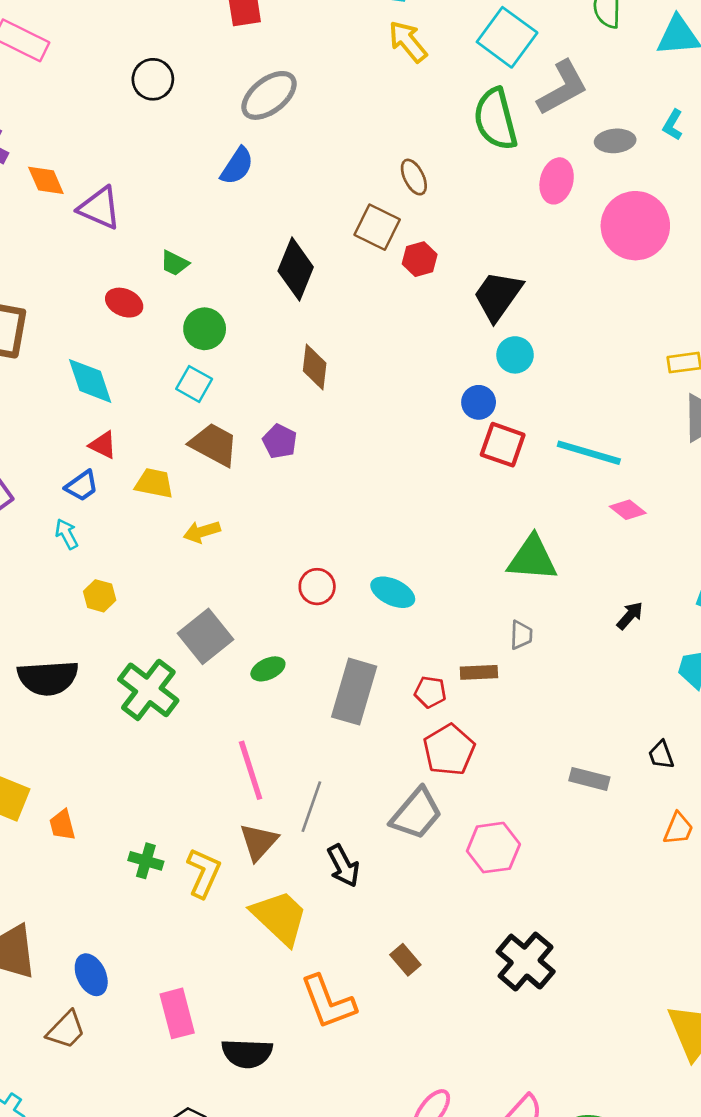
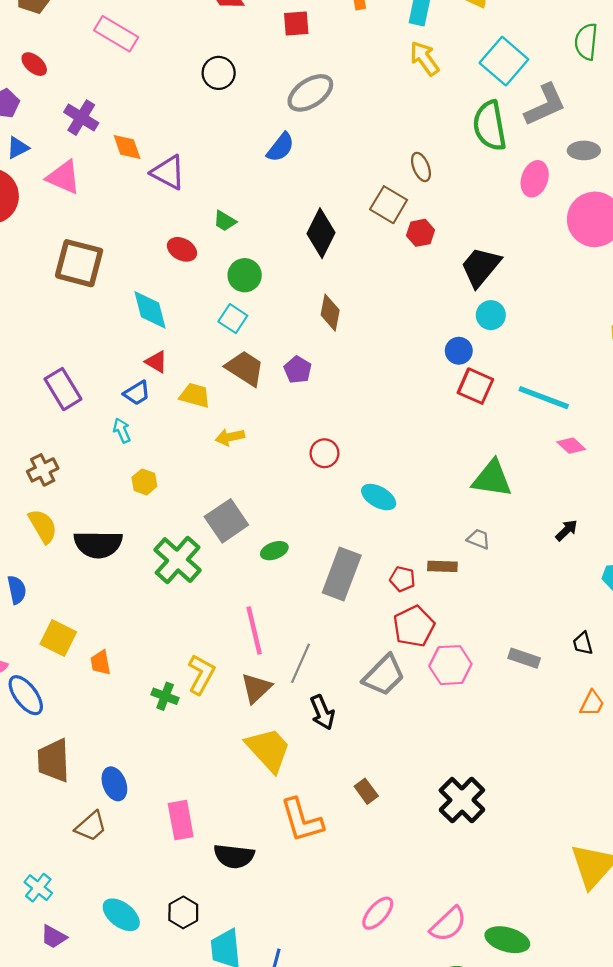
red circle: (317, 587) -> (324, 453), moved
gray trapezoid: (521, 635) -> (478, 539), turned -75
pink hexagon: (493, 848) -> (450, 665), moved
yellow L-shape: (204, 873) -> (201, 674), moved

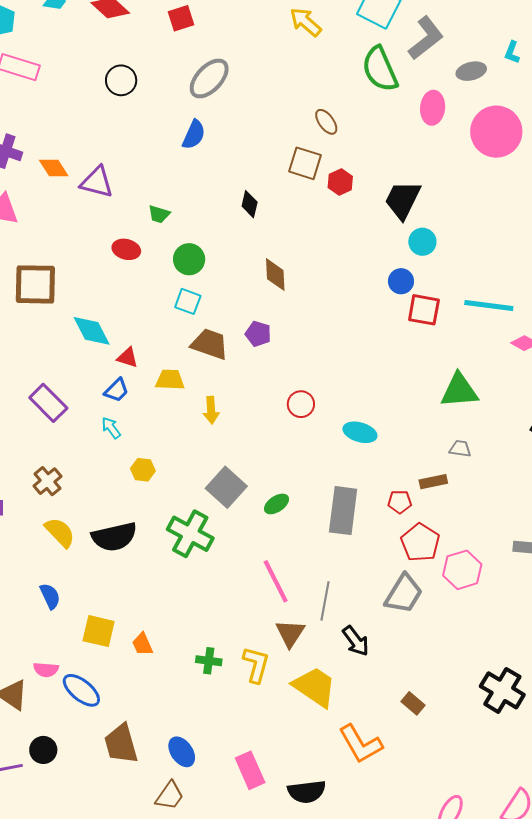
black diamond: (321, 233) -> (250, 204), size x0.6
cyan diamond: (150, 310) -> (92, 331), moved
yellow arrow: (230, 437) -> (211, 410), turned -68
yellow L-shape: (201, 674) -> (256, 665), moved

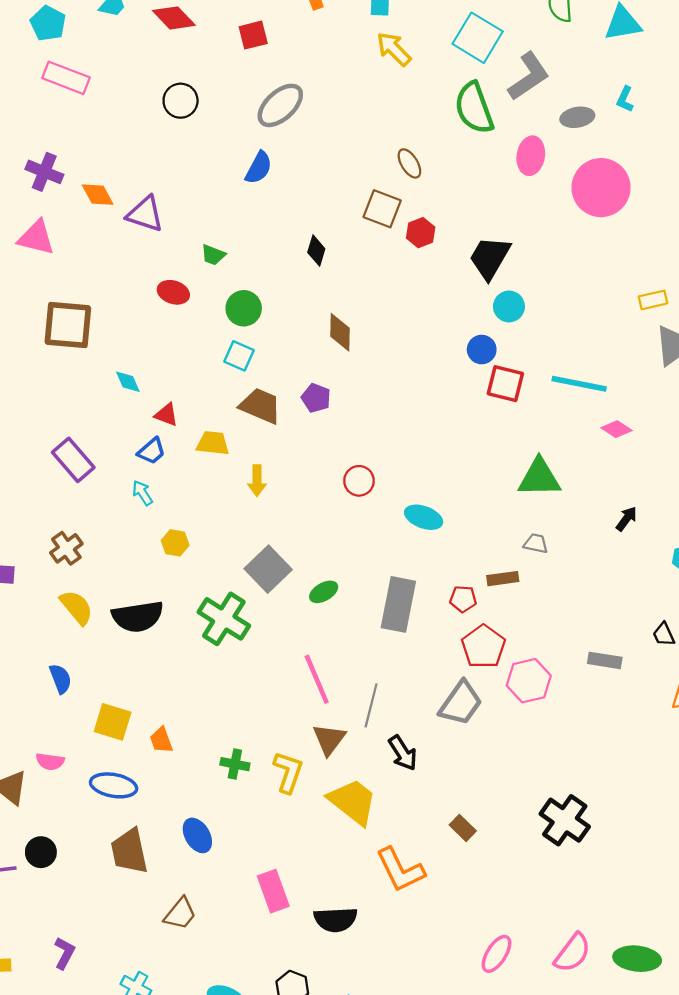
cyan diamond: (92, 331) -> (128, 382), size x0.6
blue ellipse: (81, 690) -> (114, 785), moved, turned -33
blue ellipse: (182, 752) -> (197, 835), moved

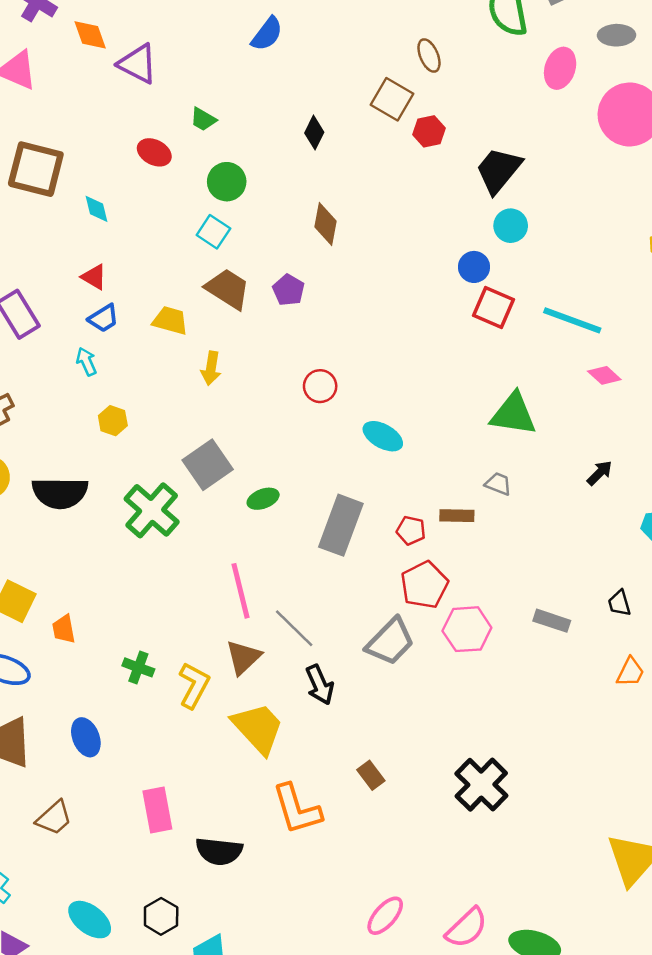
cyan diamond: (128, 382) -> (96, 209), moved
red triangle: (166, 415) -> (94, 277), moved
gray line: (371, 705) -> (294, 628), turned -69

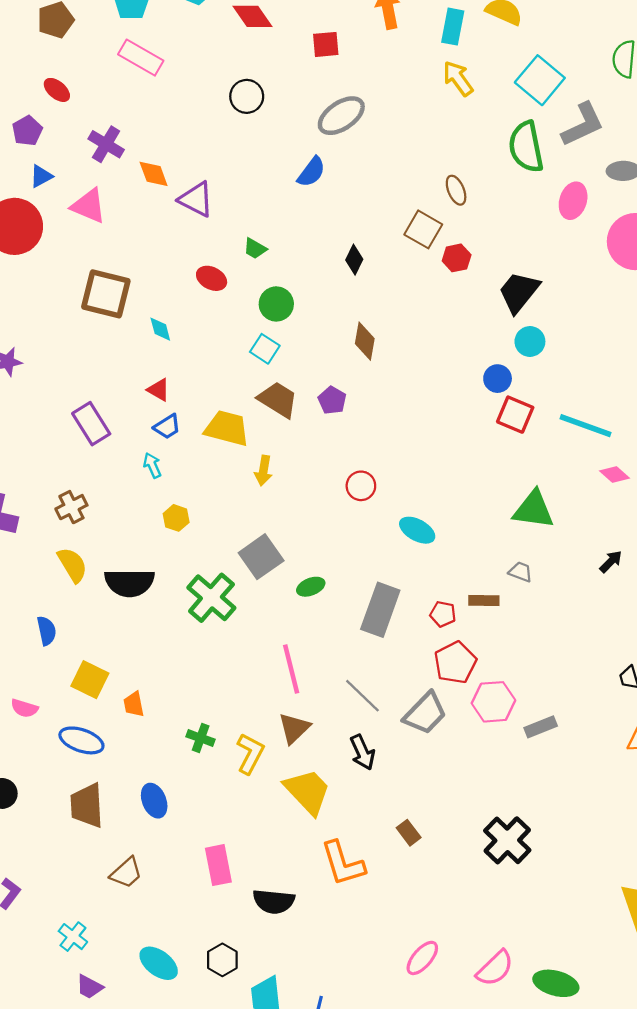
yellow trapezoid: (170, 321) -> (227, 428), size x1.4
gray rectangle: (552, 621) -> (541, 727), moved, turned -40
gray line: (294, 628) -> (362, 696), moved

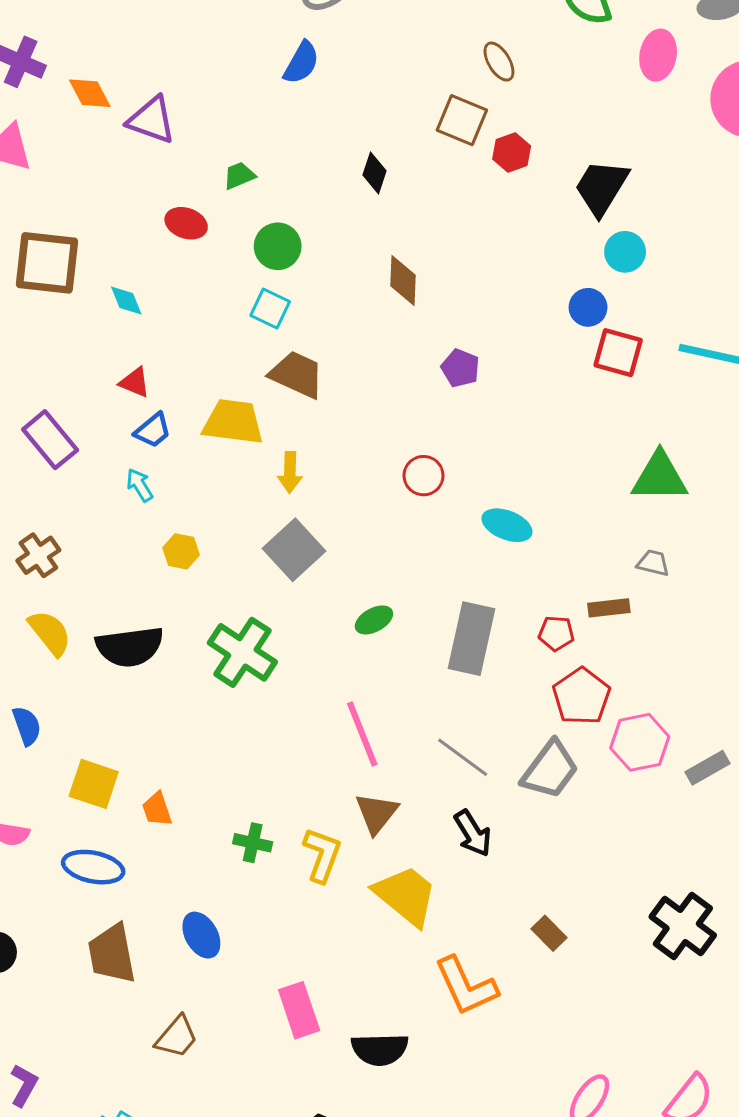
green trapezoid: (255, 249) -> (239, 176), turned 135
purple pentagon: (332, 400) -> (460, 368), moved
gray square: (261, 557) -> (294, 550), moved

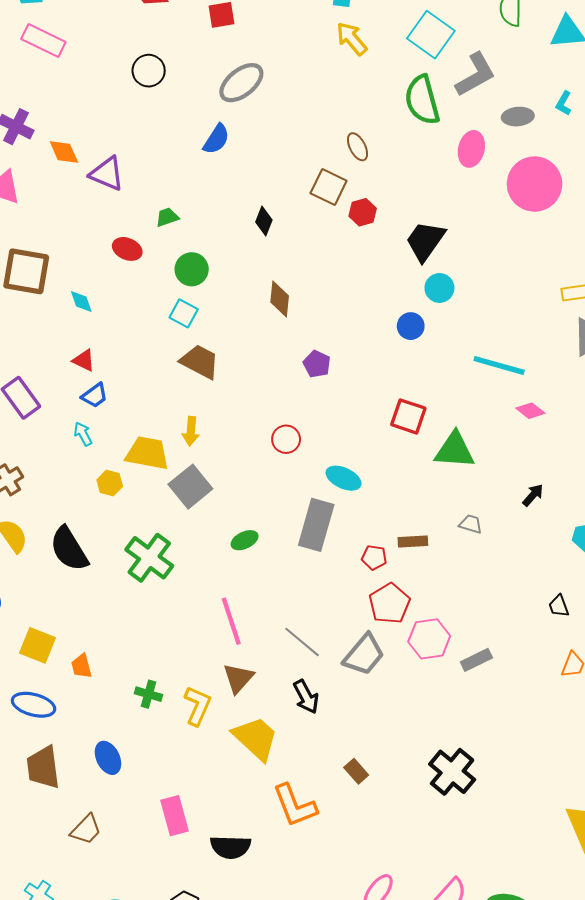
red square: (618, 353) -> (408, 416), moved
yellow trapezoid: (233, 422) -> (147, 453), moved
gray trapezoid: (653, 563) -> (471, 524), moved
gray rectangle: (472, 639) -> (316, 525), moved
black semicircle: (130, 647) -> (69, 549), turned 63

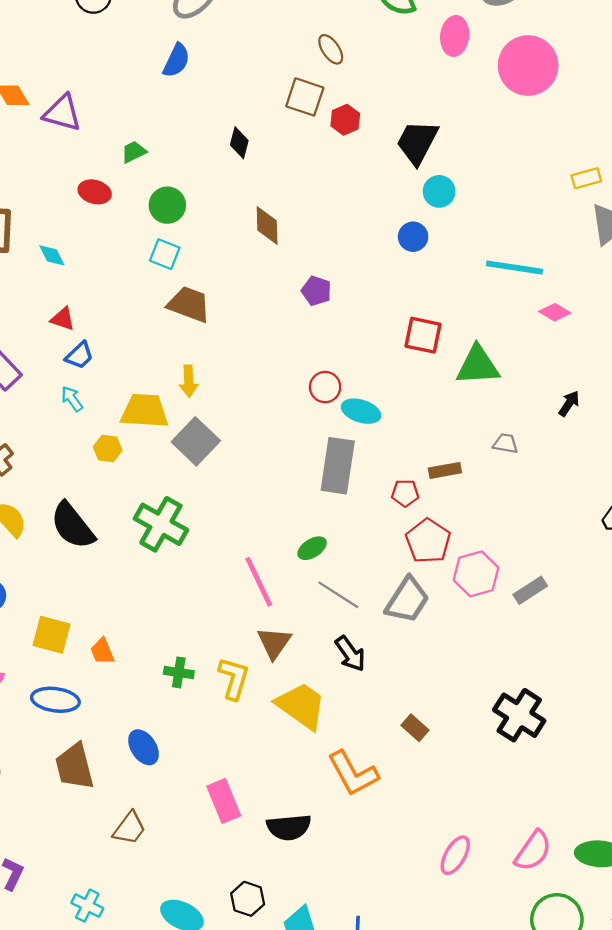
red circle: (286, 439) -> (325, 387), moved
green ellipse: (245, 540) -> (312, 548), moved

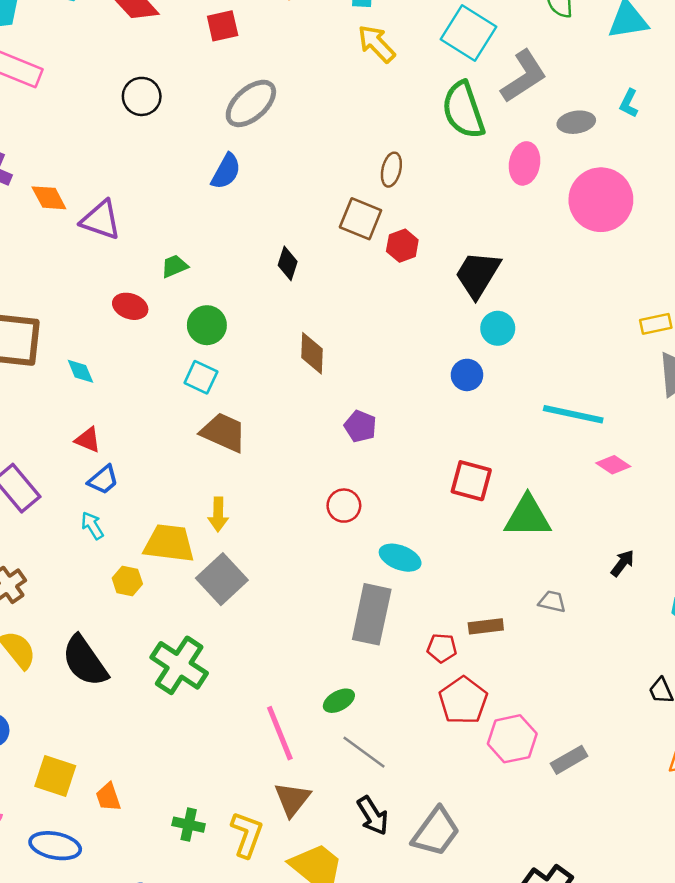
brown ellipse: (331, 49) -> (391, 170), turned 44
red circle: (325, 387) -> (344, 506), moved
gray trapezoid: (407, 600) -> (436, 832), moved

